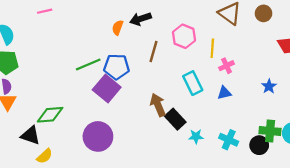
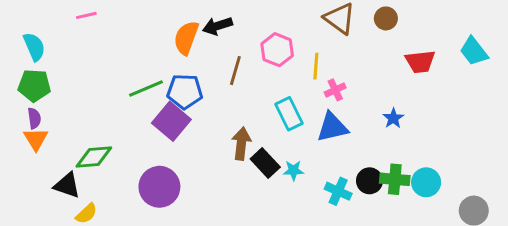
orange semicircle: (118, 28) -> (186, 38), size x1.6
blue triangle: (224, 93) -> (332, 127), size x1.6
brown arrow: (158, 105) -> (241, 144), turned 30
cyan star: (196, 136) -> (293, 170), moved
black circle: (259, 145) -> (369, 181), moved

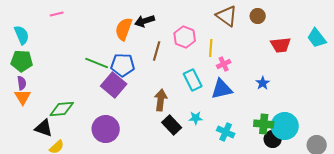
green line: (146, 88) -> (97, 63), turned 45
black rectangle: (265, 163) -> (172, 125), moved
black circle: (369, 181) -> (273, 139), moved
cyan circle: (426, 182) -> (285, 126), size x1.4

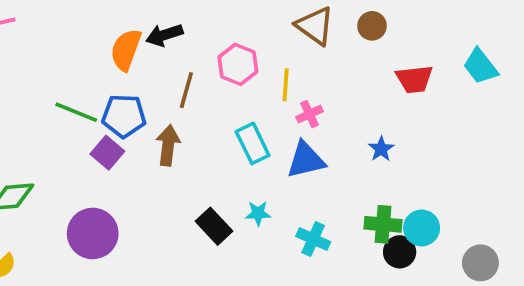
purple square: (114, 85) -> (107, 153), size x0.7
brown arrow: (161, 100) -> (168, 145), moved
cyan circle: (285, 126) -> (422, 228), size x0.7

